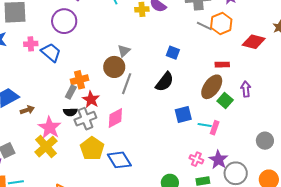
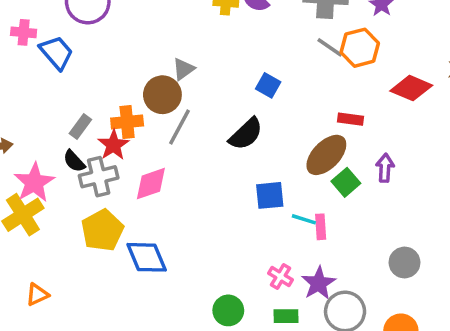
orange cross: (80, 80) -> (127, 122), moved
black semicircle: (70, 112) -> (74, 161), turned 40
pink rectangle: (215, 128) -> (321, 227), turned -32

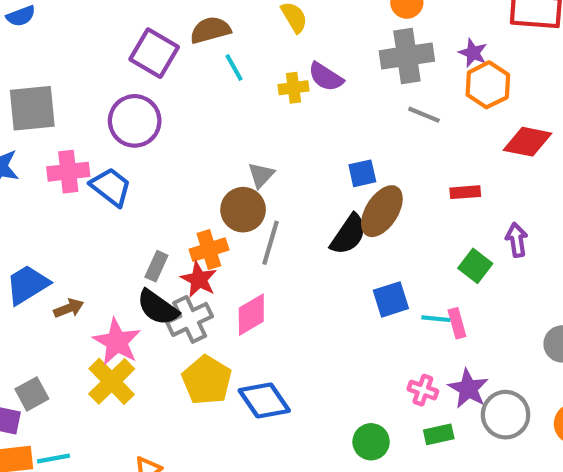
pink cross: (24, 32) -> (68, 172), size x1.4
orange hexagon: (360, 48) -> (488, 85), moved
blue square: (268, 85) -> (362, 173), turned -30
brown ellipse: (326, 155) -> (382, 211), moved
black semicircle: (74, 161) -> (158, 307), size x1.5

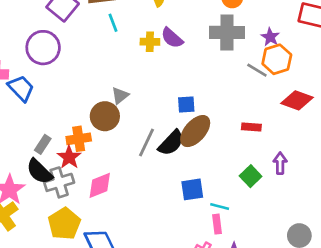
gray line: (424, 115) -> (257, 70), moved
gray line: (270, 243) -> (147, 142), moved
pink rectangle: (457, 323) -> (217, 224), moved

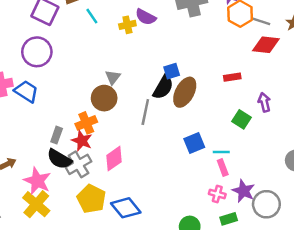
gray line: (257, 70) -> (261, 21), moved
black semicircle: (171, 143) -> (163, 87), moved

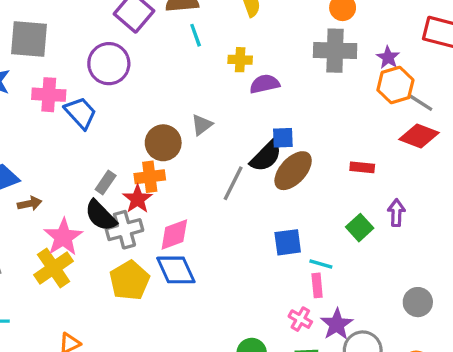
purple semicircle: (146, 17) -> (265, 84), moved, turned 125
brown circle: (104, 98) -> (163, 143), moved
blue diamond: (126, 208) -> (176, 270), moved

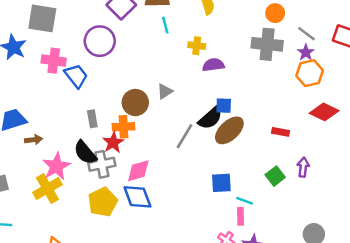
gray line: (421, 103) -> (307, 34), moved
gray rectangle: (106, 182) -> (92, 119), moved, turned -49

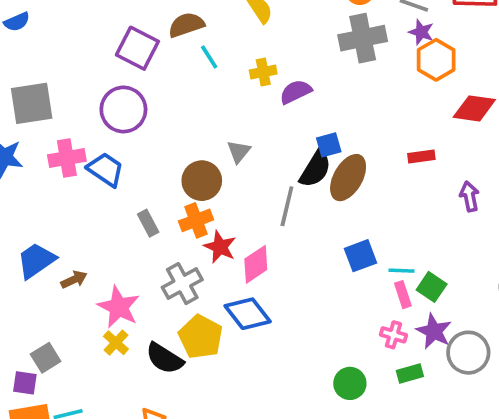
red star: (113, 142) -> (220, 247), moved
black semicircle: (85, 153) -> (165, 358), moved
pink diamond: (138, 171) -> (256, 264), moved
green square: (275, 176) -> (432, 287), moved
yellow cross: (47, 189) -> (116, 343), size x0.6

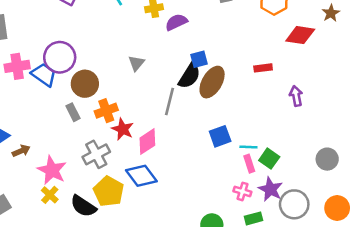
purple circle: (123, 109) -> (60, 57), moved
brown circle: (202, 181) -> (85, 84), moved

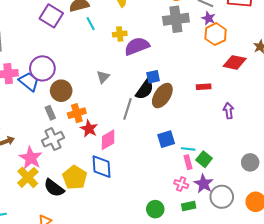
purple semicircle: (176, 22) -> (137, 46), size x1.4
gray cross: (96, 154) -> (53, 139), moved
blue diamond: (141, 176) -> (102, 167), turned 30
yellow cross: (50, 195) -> (28, 177), size x1.5

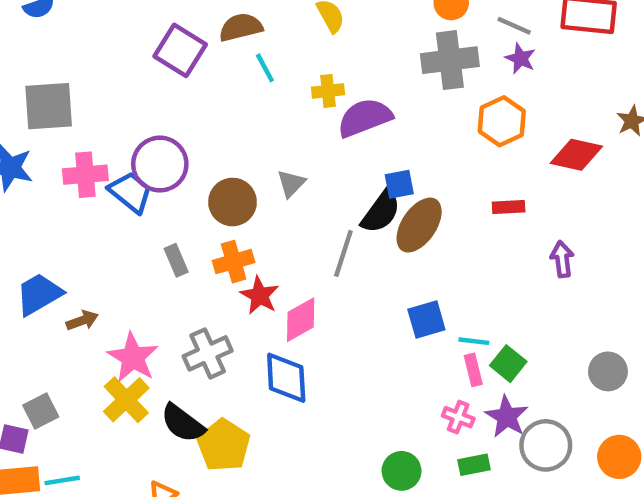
orange hexagon: (216, 34) -> (502, 121), moved
brown circle: (61, 91) -> (233, 202), moved
gray cross: (53, 139) -> (208, 353), moved
yellow pentagon: (75, 177) -> (224, 445), moved

